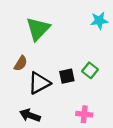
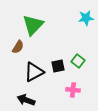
brown semicircle: (21, 63) -> (18, 47), moved
pink cross: (84, 114) -> (73, 90), moved

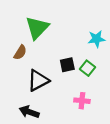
cyan star: (86, 18) -> (97, 39), moved
black square: (58, 66) -> (67, 65), moved

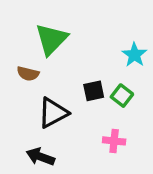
cyan star: (97, 39) -> (134, 55), turned -30
brown semicircle: (20, 52) -> (28, 74), turned 72

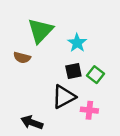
cyan star: (134, 55) -> (77, 43), moved
black triangle: (53, 113) -> (64, 97), moved

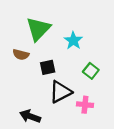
black square: (73, 71) -> (48, 67), moved

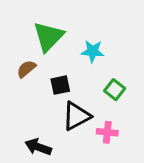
cyan star: (73, 41) -> (93, 51), turned -30
brown semicircle: (21, 55) -> (26, 69), turned 126

